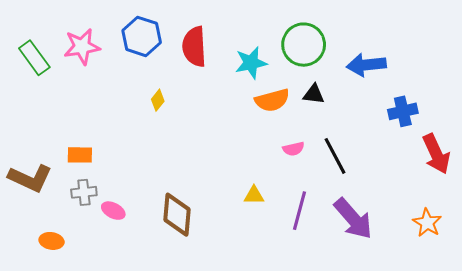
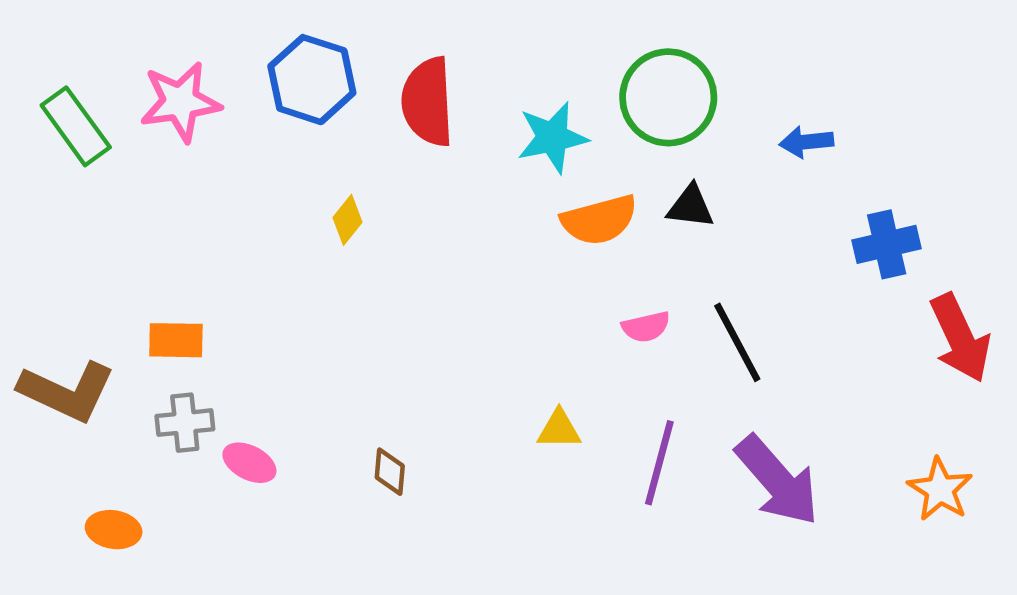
blue arrow: (366, 65) -> (806, 142), size x0.6
brown diamond: (177, 215) -> (390, 472), size x0.5

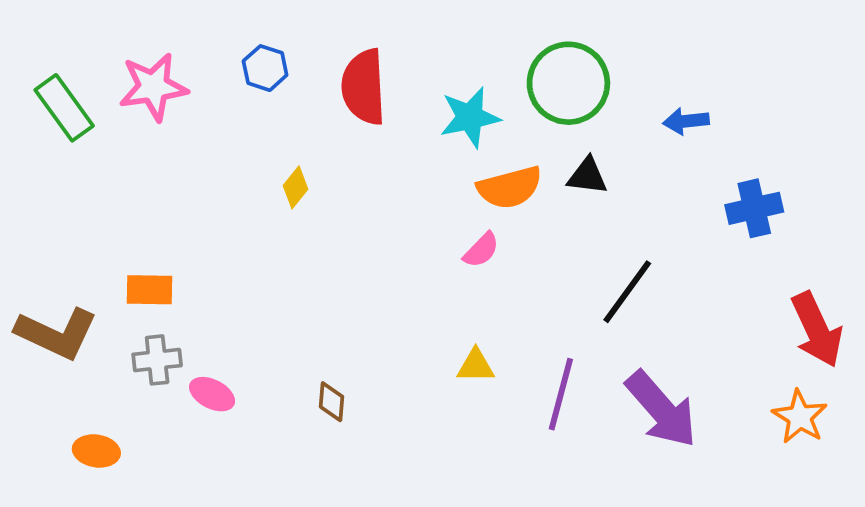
blue hexagon: (312, 80) -> (265, 68), size x0.6
pink semicircle: (646, 327) -> (481, 250), moved, turned -33
red arrow: (960, 338) -> (817, 330), moved
black line: (737, 342) -> (627, 292), turned 64

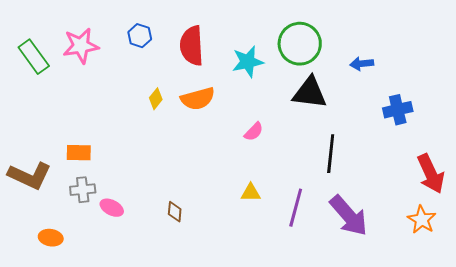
black triangle: (587, 176) -> (310, 93), size x1.6
orange semicircle: (510, 187) -> (198, 99), moved
black line: (627, 292) -> (331, 154), turned -30

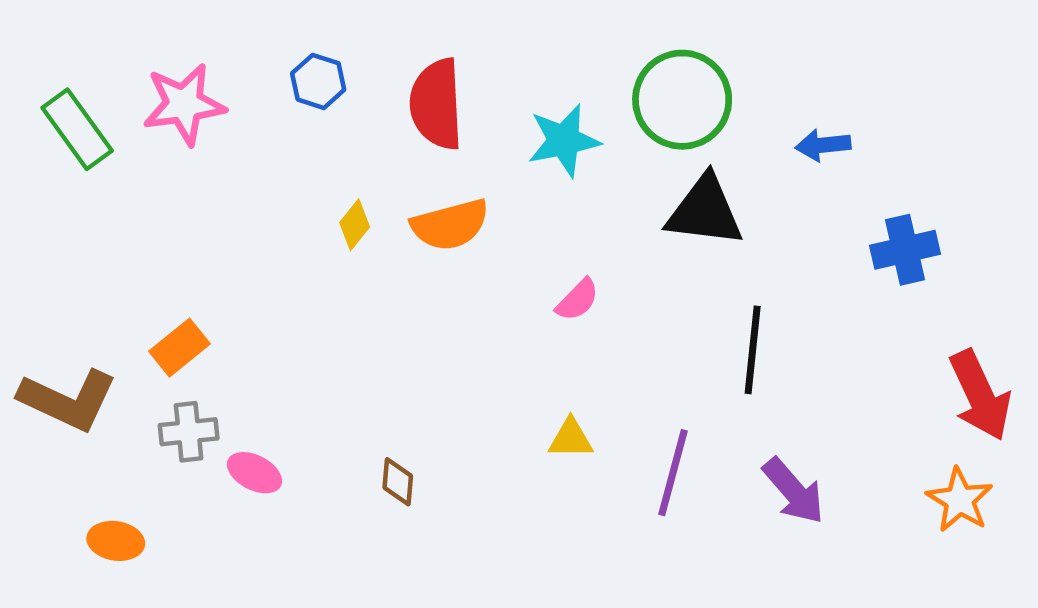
orange rectangle: (79, 153) -> (179, 348), turned -40
purple arrow: (349, 216) -> (794, 491), size x0.7

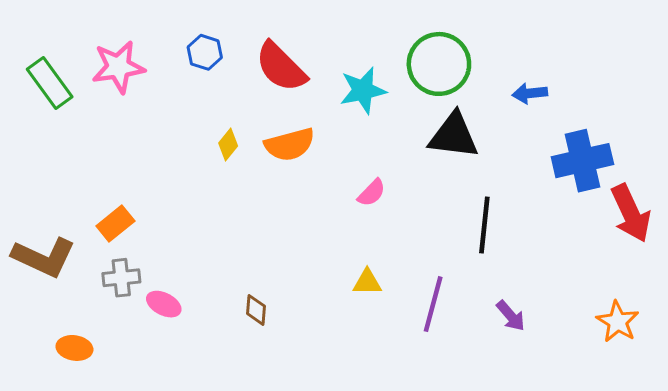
red semicircle: (436, 104) -> (281, 67), turned -42
blue cross: (905, 250) -> (582, 161), size x1.4
red arrow: (980, 395) -> (631, 213), moved
purple arrow: (794, 491) -> (511, 316), size x0.7

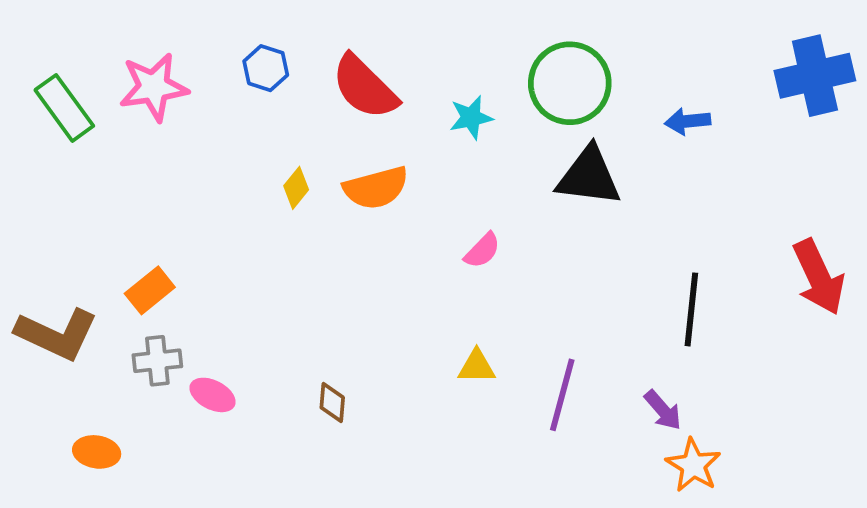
cyan star: (363, 90) -> (471, 117), size x0.7
blue cross: (582, 161) -> (815, 76), moved
black line: (484, 225) -> (691, 309), moved
orange star: (618, 322) -> (693, 465), moved

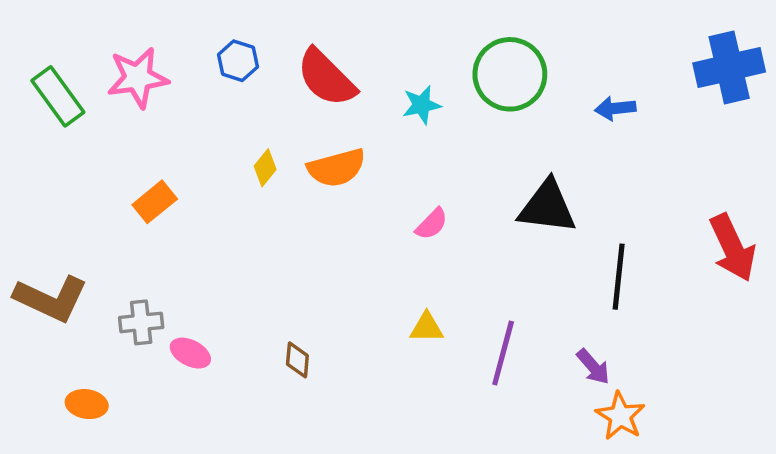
black triangle: (589, 176) -> (547, 207), moved
orange rectangle: (150, 290) -> (155, 202), moved

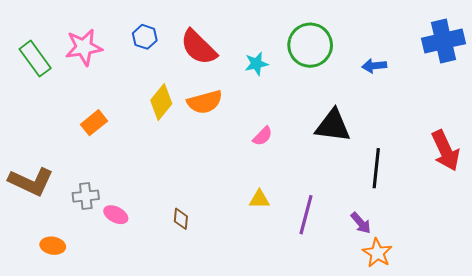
yellow diamond: (265, 168) -> (161, 102), size x1.6

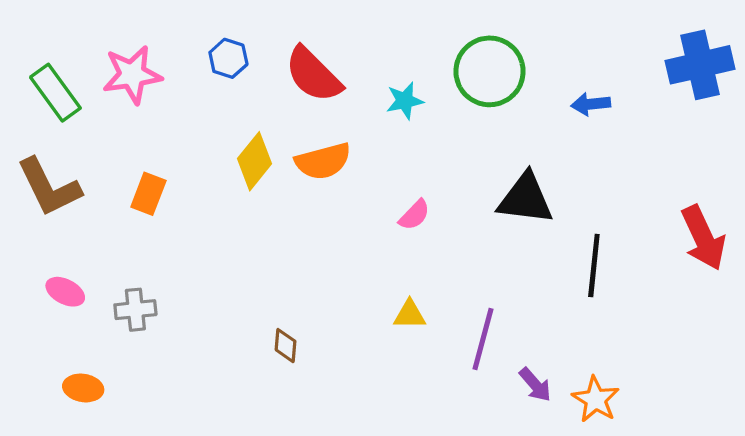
orange rectangle: (94, 123) -> (148, 194), turned -30
brown L-shape: (31, 182) -> (49, 187), moved, turned 39
pink ellipse: (116, 215) -> (65, 292), moved
purple arrow: (361, 223) -> (535, 385), moved

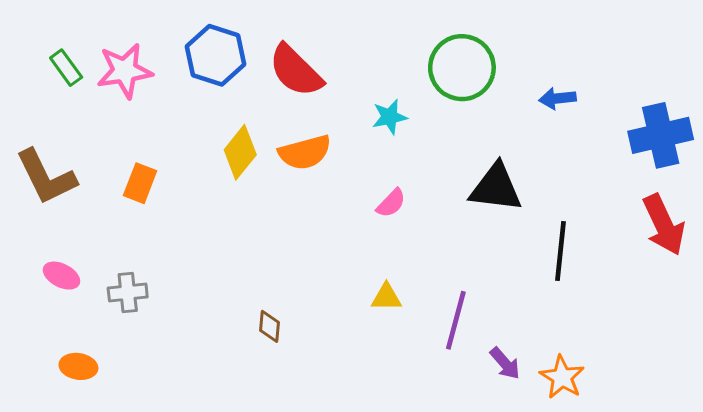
blue hexagon: (228, 58) -> (216, 55), size x1.6
blue cross: (700, 65) -> (661, 135), moved
green rectangle: (55, 93) -> (66, 68), moved, size x0.7
cyan star: (405, 101) -> (390, 117), moved

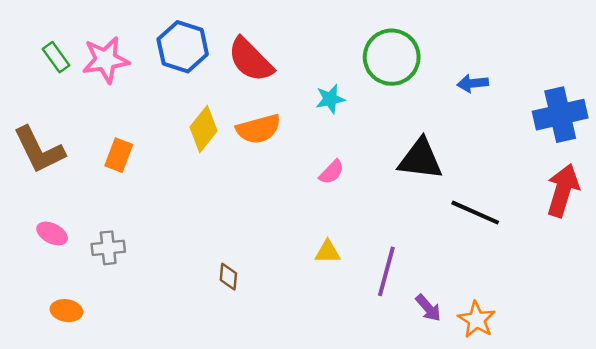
red arrow: (664, 225) -> (563, 190), turned -138
black line: (561, 251) -> (475, 213), turned -72

